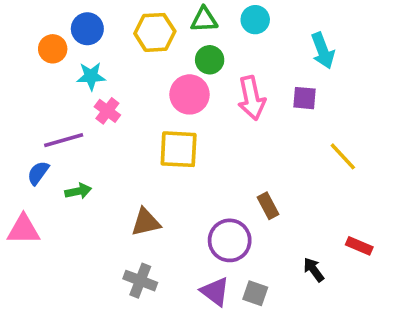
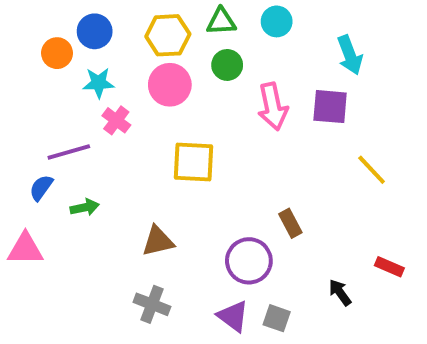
pink circle: (190, 94) -> (170, 85), moved
purple square: (304, 98) -> (330, 107), size x1.4

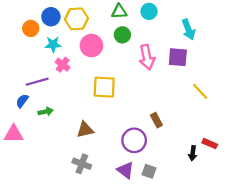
yellow hexagon: (168, 35) -> (77, 19), moved
black arrow: (340, 292) -> (193, 153), moved, turned -136

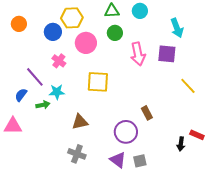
blue circle: (51, 17) -> (53, 32), moved
orange circle: (31, 28) -> (19, 24), moved
cyan star: (53, 44) -> (57, 92), moved
purple line: (37, 82) -> (35, 77), turned 65
gray square: (149, 171) -> (140, 161), turned -32

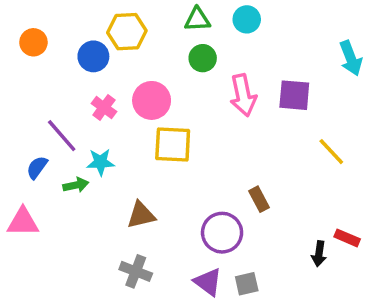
cyan arrow: (177, 28) -> (351, 58), moved
pink circle: (86, 43) -> (152, 100), moved

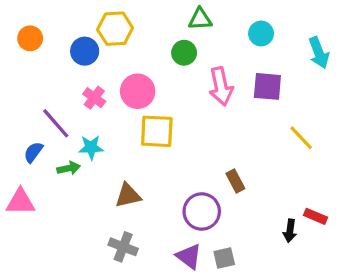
green triangle: (197, 19) -> (200, 19), moved
cyan circle: (247, 19) -> (261, 34), moved

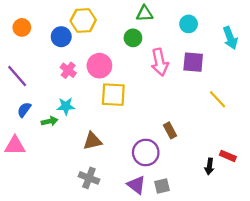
purple line: (56, 123) -> (17, 76), moved

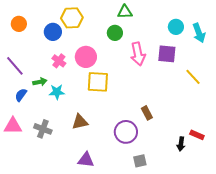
cyan circle: (189, 24) -> (176, 27), moved
yellow line: (218, 99) -> (193, 77), moved
green arrow: (50, 121) -> (40, 82), moved
gray cross: (89, 178) -> (43, 129), moved
purple triangle: (136, 185) -> (86, 160), moved, turned -30

